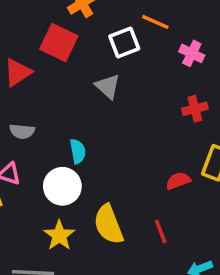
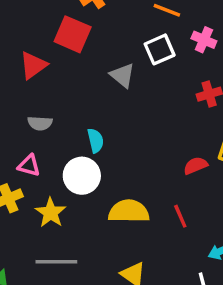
white square: (124, 43) -> (160, 49), moved
yellow semicircle: (109, 224) -> (129, 211), turned 114
yellow star: (59, 235) -> (51, 213), moved

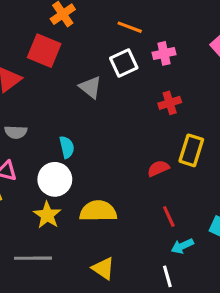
pink cross: (204, 40) -> (164, 53), turned -35
yellow star: (51, 213) -> (47, 215), moved
red line: (180, 216) -> (169, 217), moved

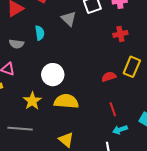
cyan semicircle: (67, 147) -> (40, 33), moved
white circle: (55, 179) -> (53, 75), moved

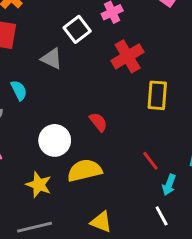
red cross: (120, 34) -> (128, 56), size x1.5
red semicircle: (109, 77) -> (98, 122), moved, turned 88
cyan arrow: (120, 130) -> (169, 185), turned -32

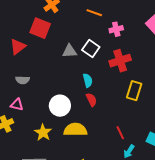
white square: (77, 29) -> (91, 49), moved, turned -30
gray triangle: (52, 59) -> (70, 51), turned -42
cyan semicircle: (19, 90) -> (88, 80), moved

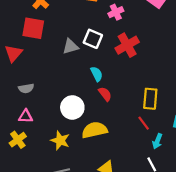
yellow rectangle: (134, 91) -> (150, 99), moved

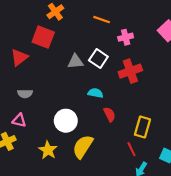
cyan semicircle: (97, 74) -> (95, 93), turned -64
red semicircle: (105, 94) -> (109, 114), moved
yellow semicircle: (94, 130) -> (83, 147), turned -55

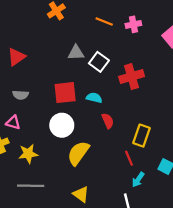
red square: (43, 37) -> (65, 93), moved, turned -30
pink cross: (126, 37) -> (133, 24), moved
gray triangle: (75, 62) -> (76, 53), moved
yellow star: (48, 150) -> (28, 154), moved, turned 30

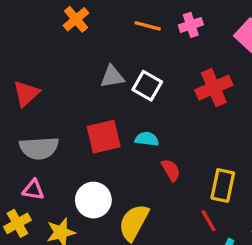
red cross: (132, 77) -> (214, 88), moved
gray semicircle: (21, 95) -> (39, 148), size x1.6
white circle: (62, 125) -> (93, 200), moved

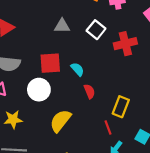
white square: (147, 86) -> (96, 30), moved
cyan semicircle: (147, 139) -> (77, 69), turned 32
white circle: (93, 200) -> (39, 90), moved

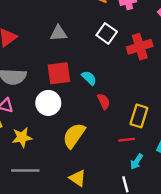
gray triangle: (62, 26) -> (58, 33), moved
red line: (108, 128) -> (127, 140), turned -72

